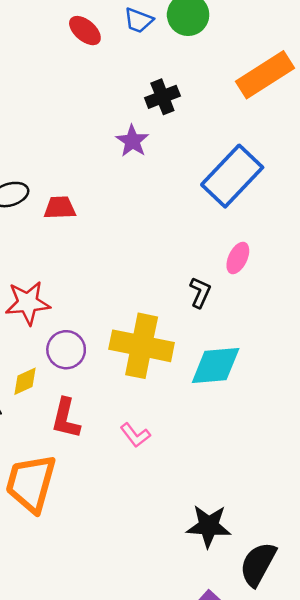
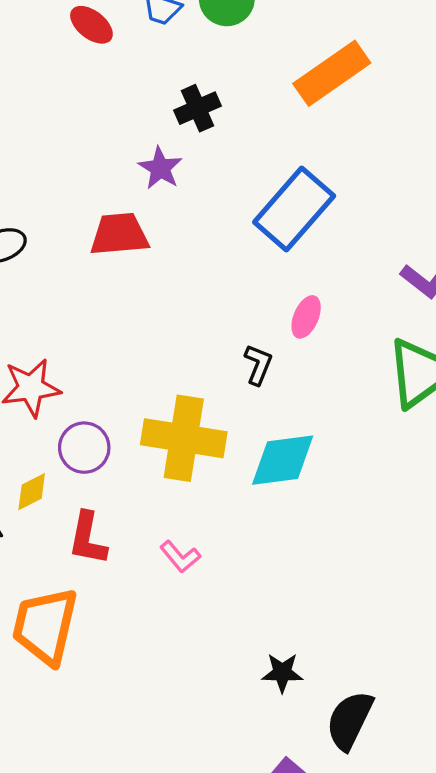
red trapezoid: (60, 208) -> (119, 234), moved, size x1.4
black star: (209, 526) -> (282, 673), size x0.7

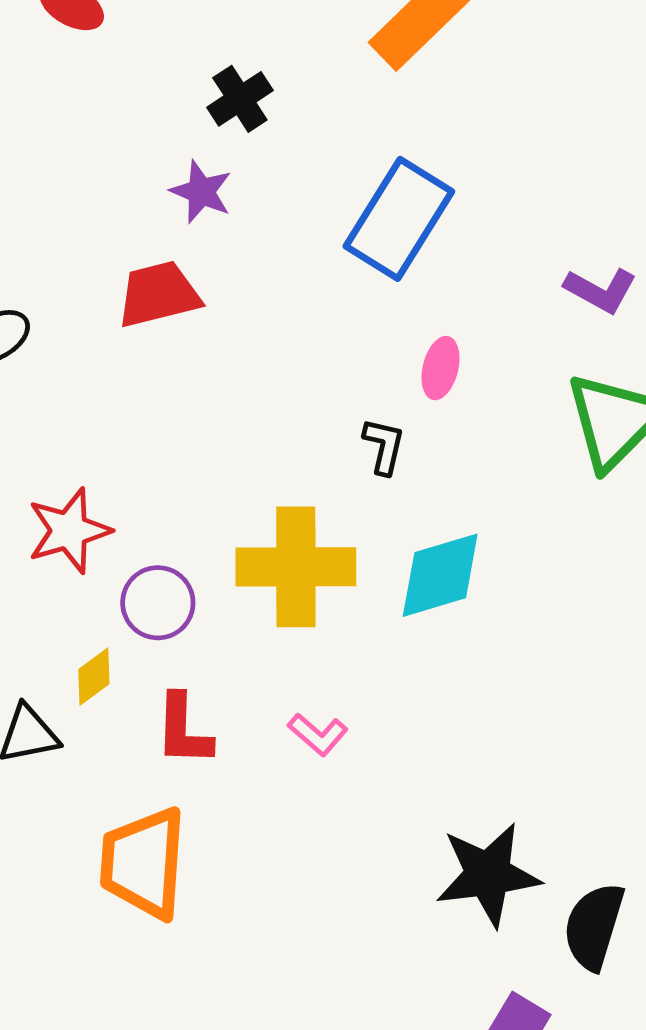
black star: (282, 673) -> (488, 875), size x1.8

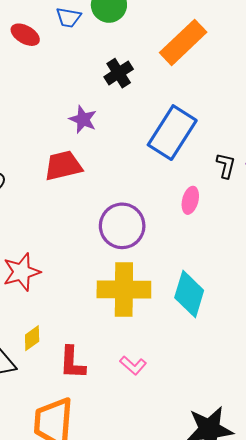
black cross: (240, 99) -> (119, 73), moved
black L-shape: (384, 446) -> (226, 166), moved
cyan diamond: (440, 575) -> (189, 294), turned -57
purple circle: (158, 603) -> (122, 226), moved, size x1.4

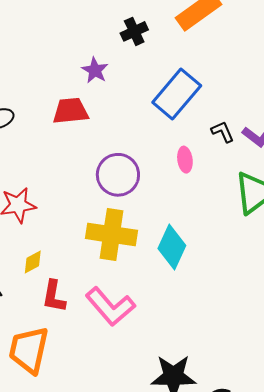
black L-shape: (226, 166) -> (223, 132), turned -45
pink ellipse: (190, 200) -> (185, 160), turned -30
yellow diamond: (32, 338) -> (33, 262), moved
pink L-shape: (133, 365) -> (110, 307), size x2.0

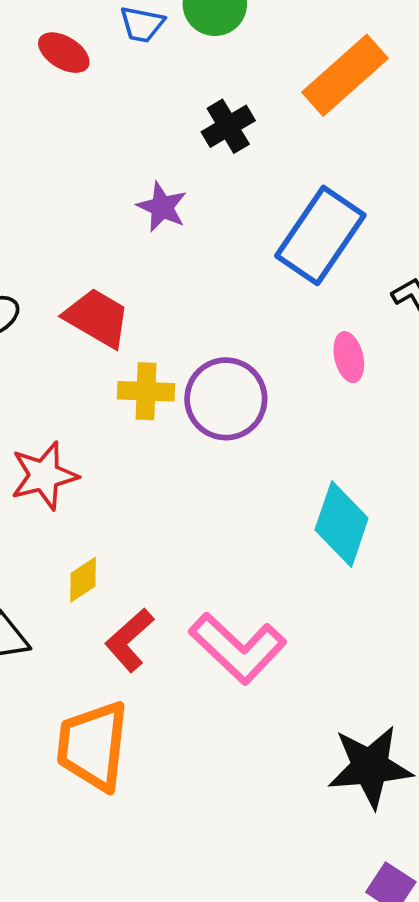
red trapezoid: (71, 111) -> (97, 318), moved, turned 42
yellow cross: (112, 234) -> (146, 391), moved, size x0.6
red L-shape: (54, 296) -> (129, 640), turned 44

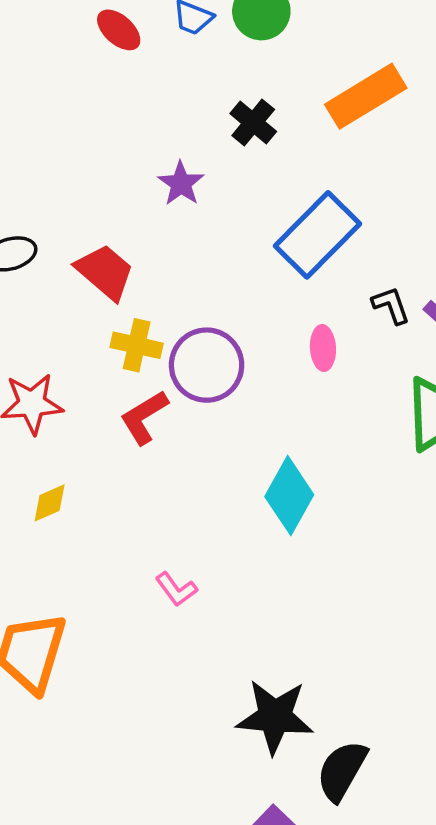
black cross: (228, 126) -> (253, 122), turned -30
red L-shape: (129, 640) -> (144, 417), moved
pink L-shape: (238, 648) -> (176, 589), size x0.5

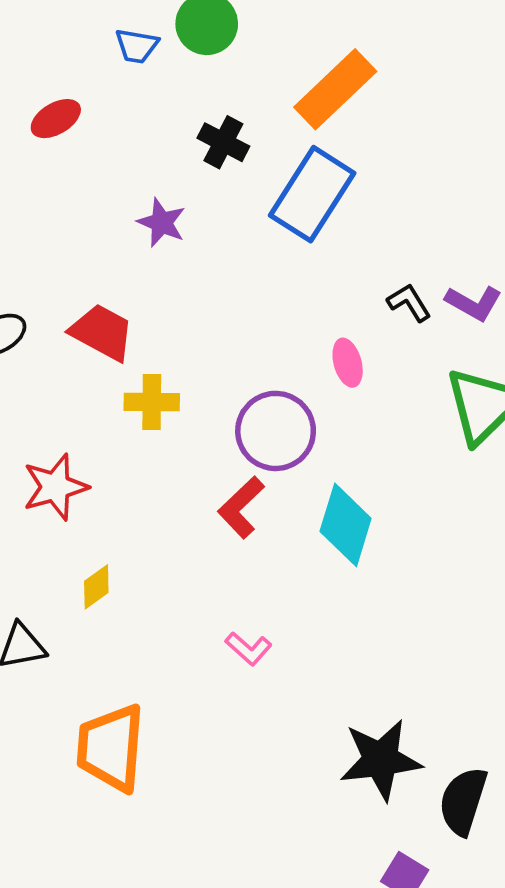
red ellipse: (119, 30) -> (56, 119), moved, turned -60
blue rectangle: (318, 235) -> (312, 194), moved
purple circle: (207, 365) -> (276, 431), moved
red L-shape: (144, 417) -> (241, 507), moved

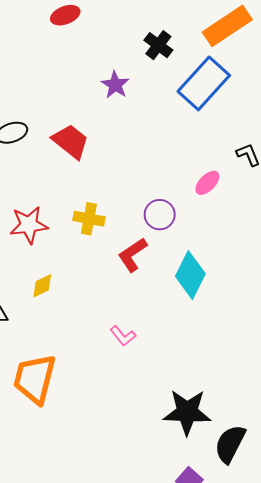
pink ellipse: (348, 363) -> (207, 183), turned 50
yellow cross: (152, 402) -> (89, 219), moved
purple circle: (276, 431) -> (160, 215), size x0.7

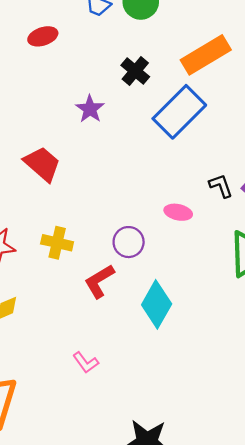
pink ellipse: (207, 183) -> (178, 212), turned 55

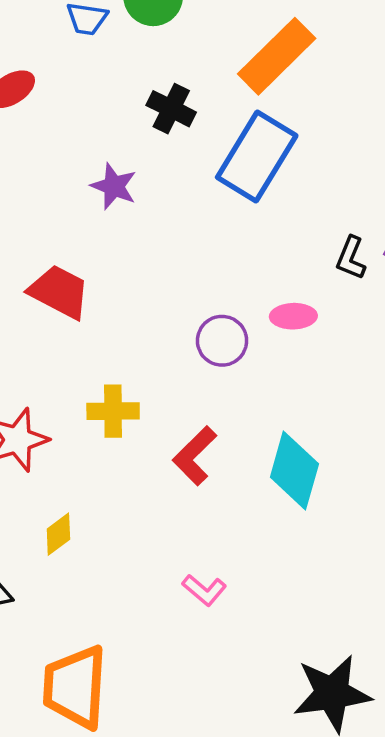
black L-shape: (221, 186) -> (351, 258), turned -125
purple circle: (129, 242) -> (222, 341), moved

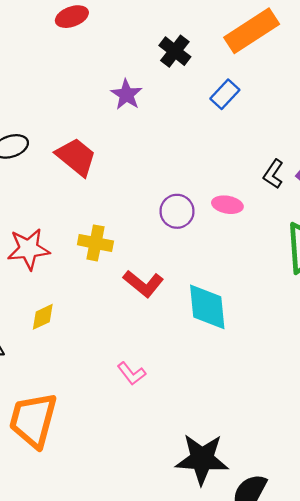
blue rectangle: (257, 156) -> (225, 94), size x0.5
red L-shape: (195, 456) -> (143, 284), turned -108
cyan diamond: (294, 471) -> (207, 307), turned -33

